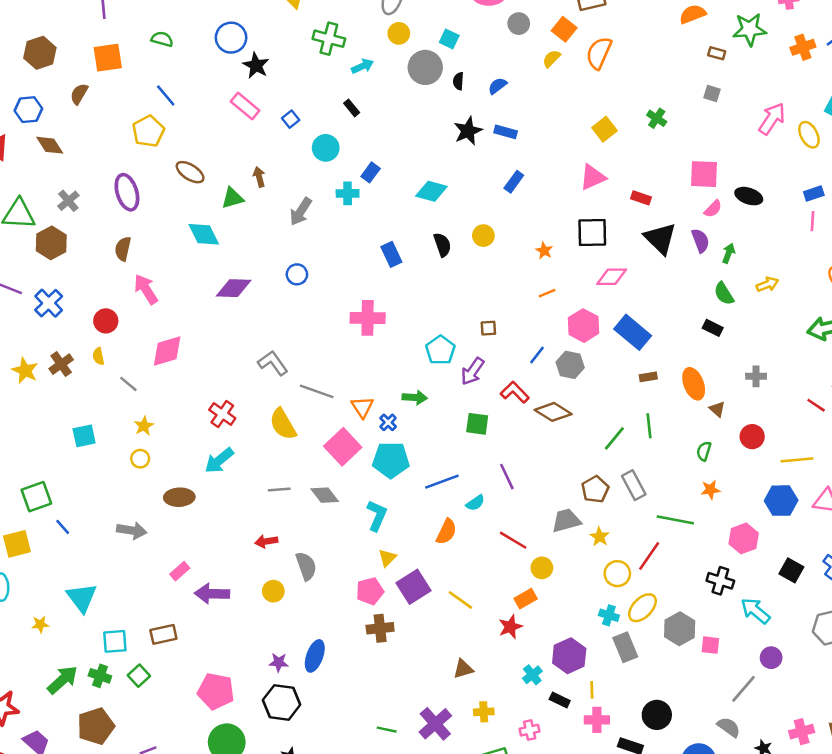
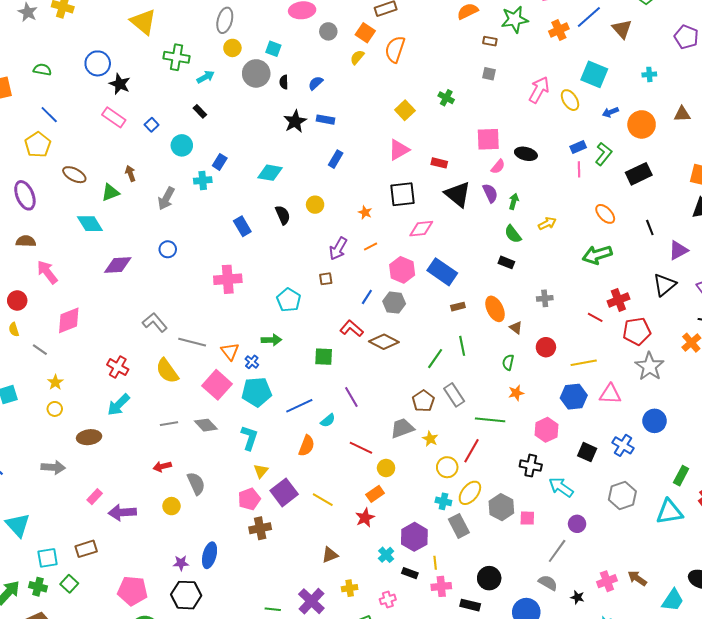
brown semicircle: (123, 249) -> (26, 241), turned 84
purple arrow: (473, 371) -> (338, 249), moved

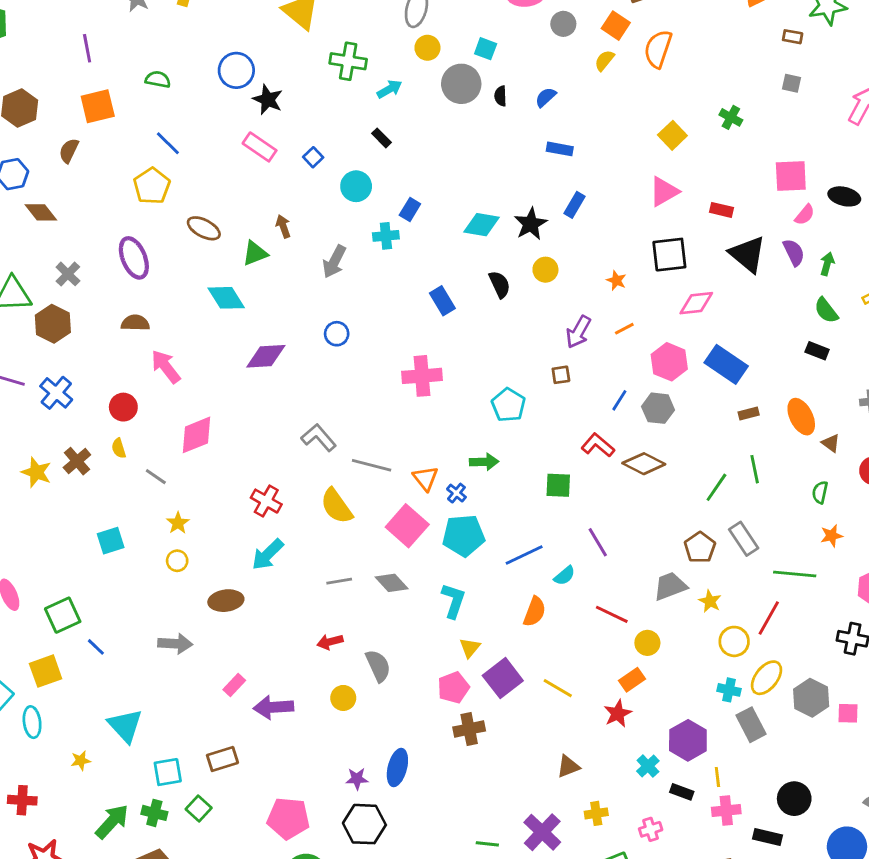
black star: (295, 121) -> (531, 224), moved

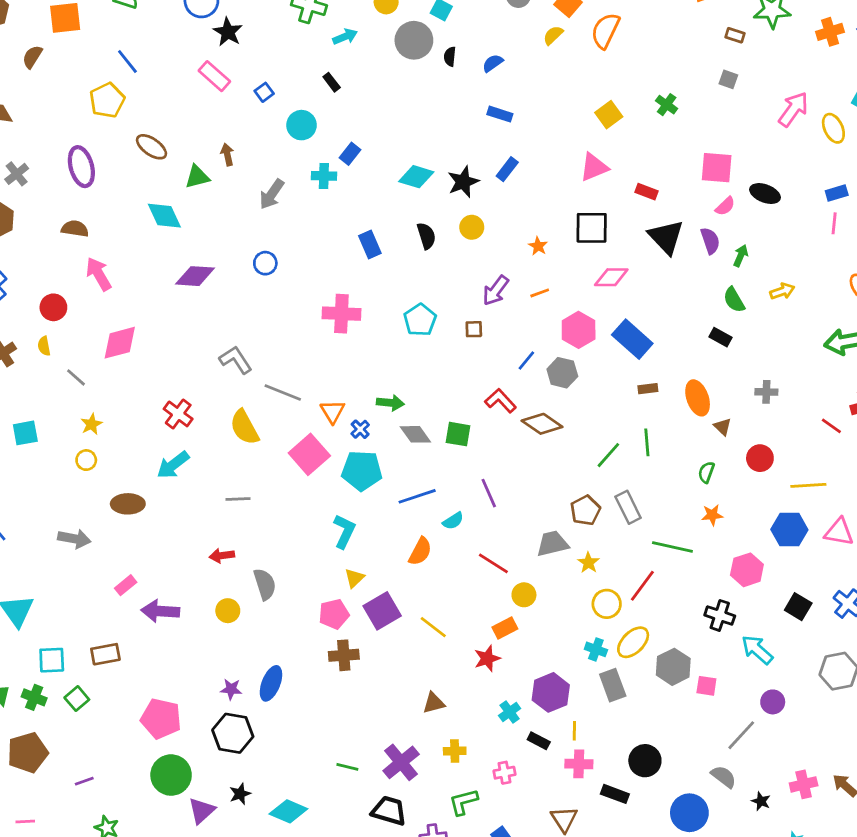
cyan pentagon: (508, 405) -> (420, 320), moved
gray diamond: (392, 583) -> (415, 434), moved

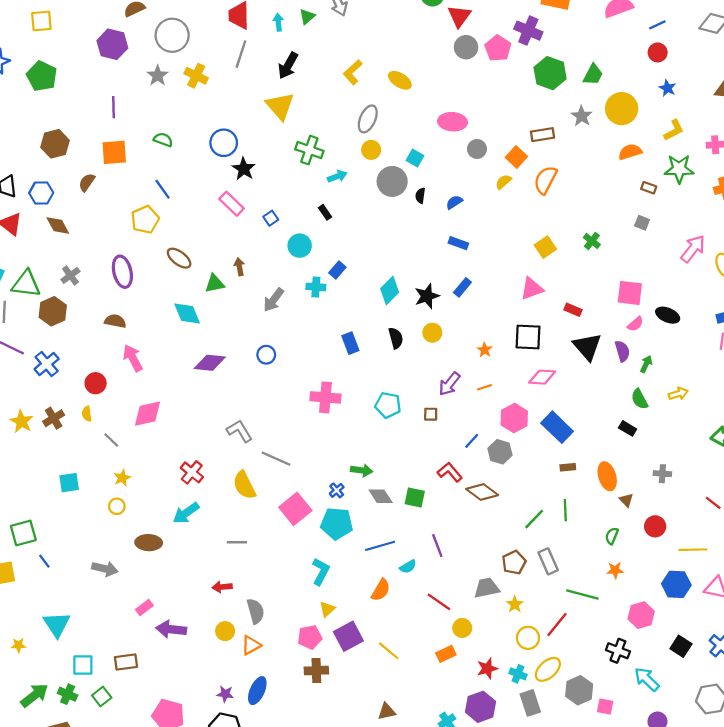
cyan diamond: (416, 177) -> (390, 290), turned -64
cyan pentagon: (420, 320) -> (388, 405), turned -30
orange triangle: (332, 411) -> (251, 645), moved, turned 30
red star: (487, 658) -> (487, 668), moved

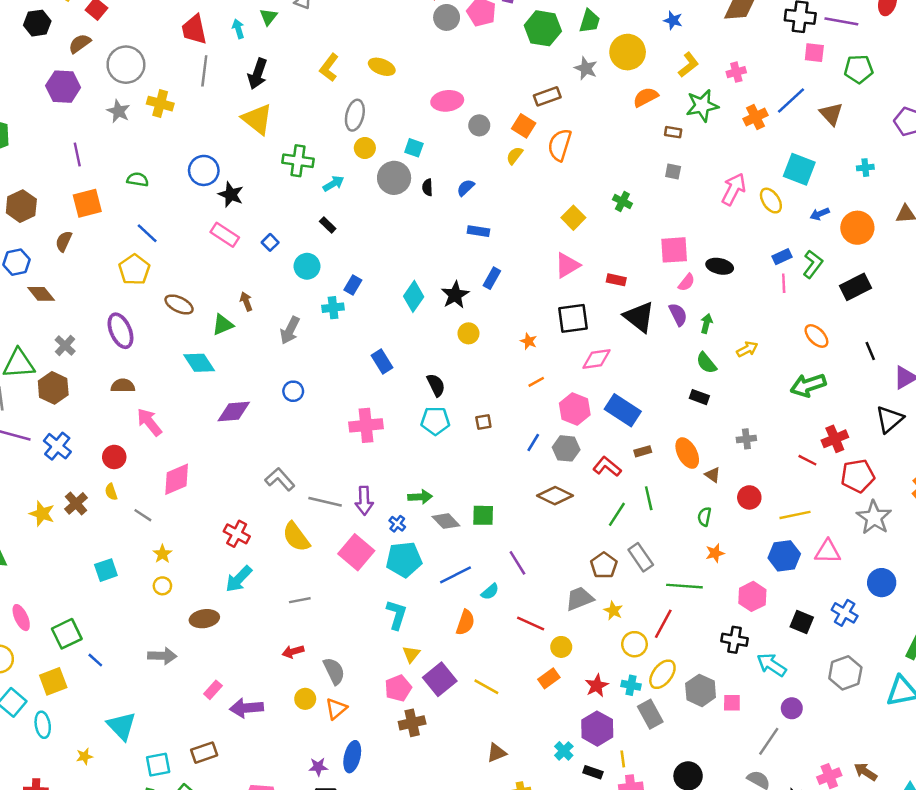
black semicircle: (396, 338) -> (436, 385), moved
purple arrow: (449, 384) -> (364, 501), moved, turned -30
red L-shape: (450, 472) -> (607, 467), moved

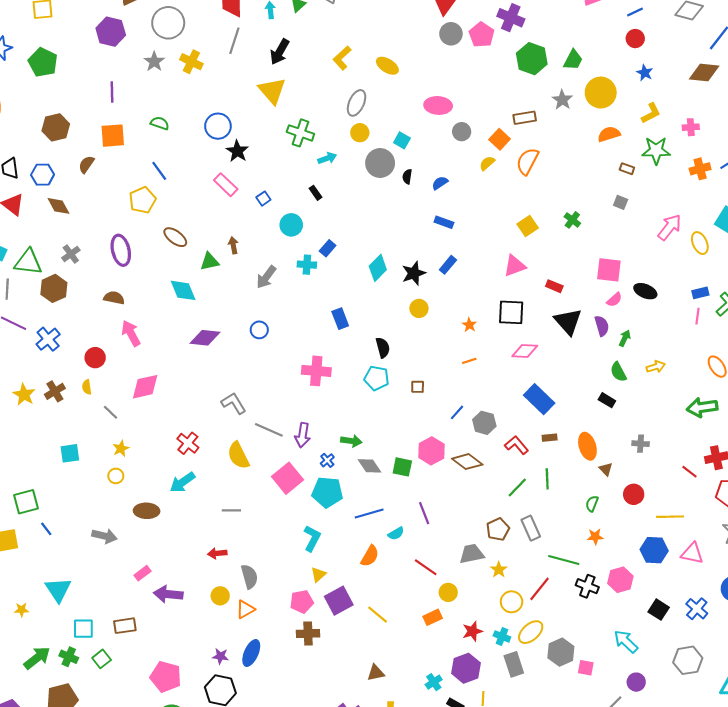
pink hexagon: (575, 409) -> (431, 451), moved
black cross: (735, 640) -> (587, 586), moved

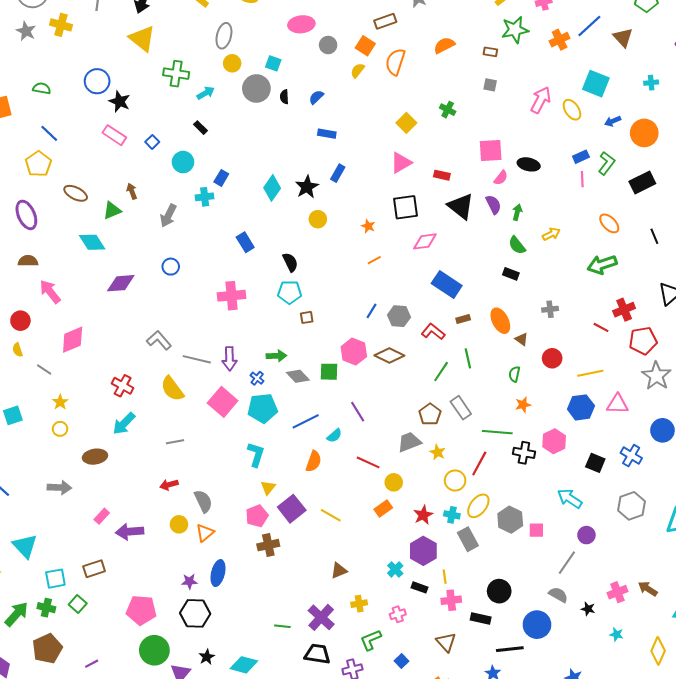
orange semicircle: (609, 134) -> (444, 45), moved
brown square: (418, 387) -> (307, 317), moved

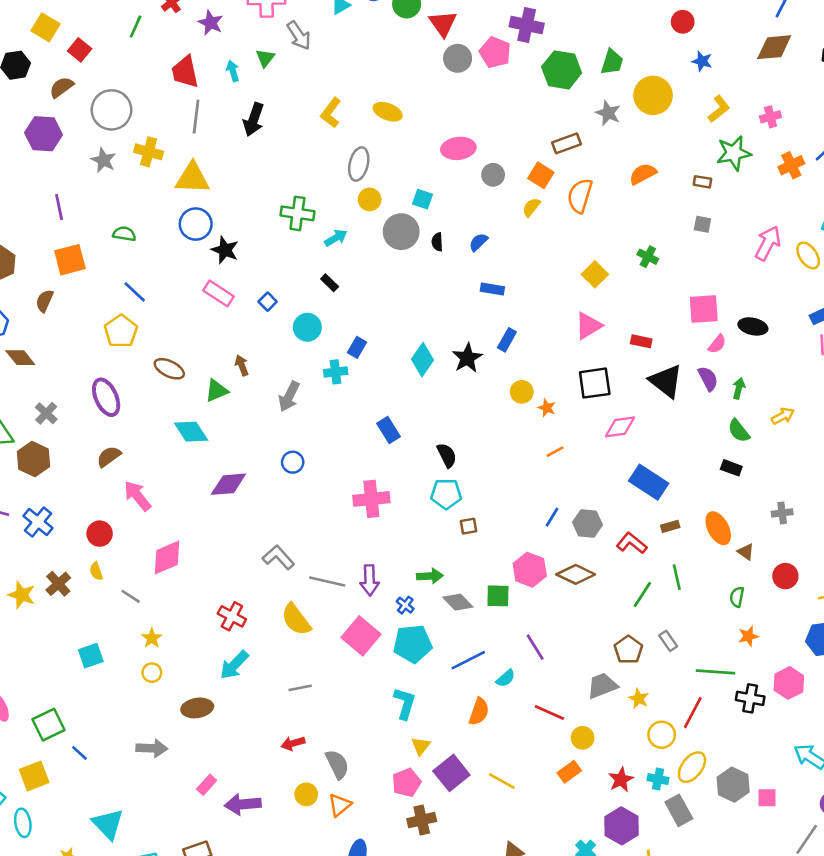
yellow triangle: (142, 39) -> (192, 178), moved, turned -36
yellow circle: (318, 219) -> (522, 392), moved
brown semicircle: (28, 261) -> (109, 457), turned -36
gray rectangle: (461, 408) -> (668, 641), size x0.7

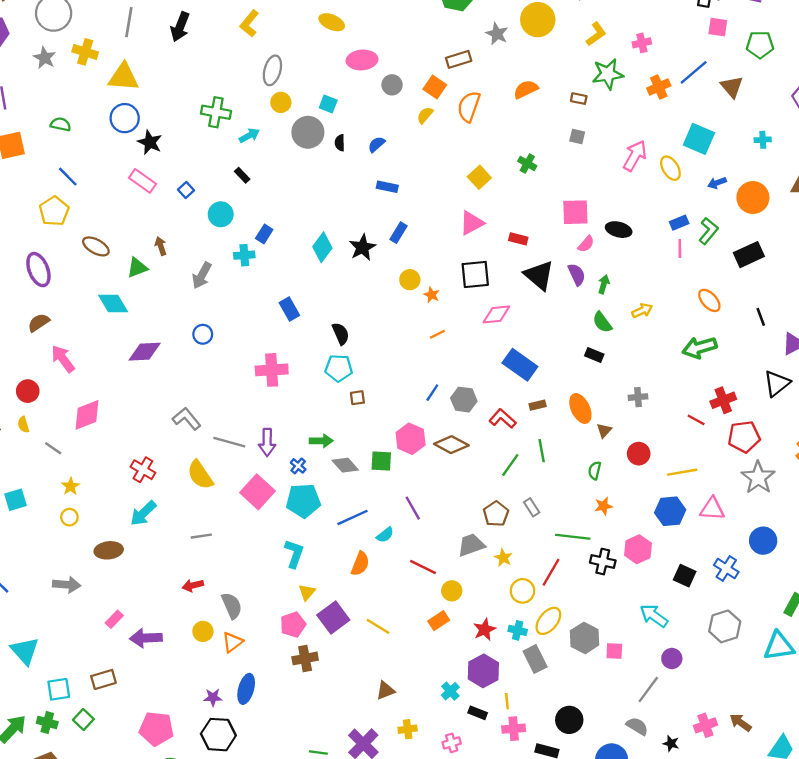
yellow ellipse: (388, 112) -> (332, 22), moved
brown triangle: (746, 552) -> (604, 431), turned 35

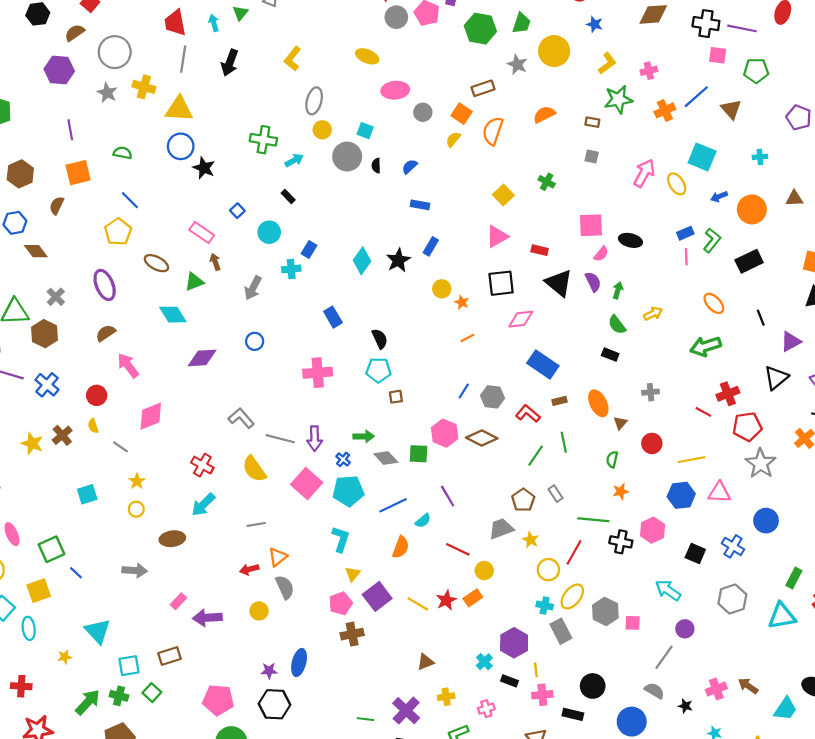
pink rectangle: (143, 181) -> (202, 233), moved
red star: (485, 629) -> (446, 600), moved
orange triangle: (232, 642) -> (278, 557), moved

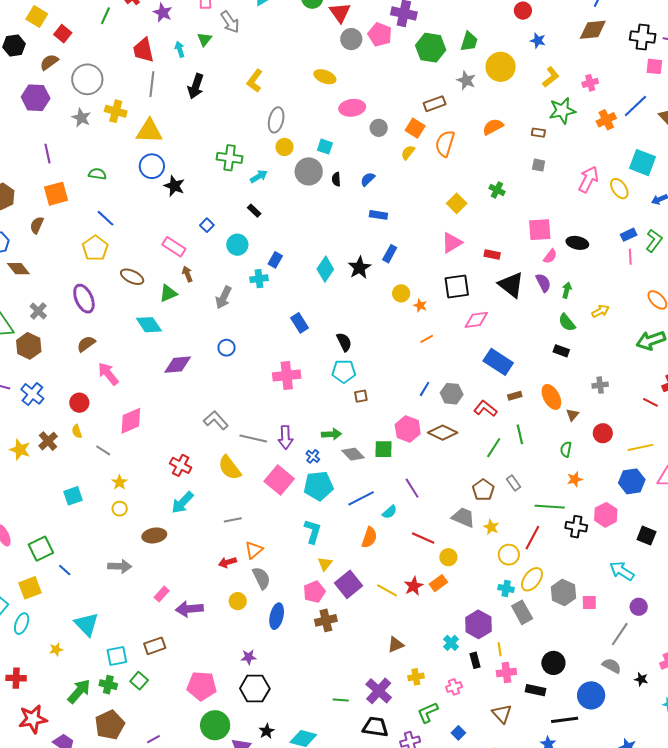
gray trapezoid: (501, 529) -> (463, 517), turned 45
cyan ellipse: (29, 628) -> (22, 624), turned 30
blue ellipse: (299, 662) -> (277, 616), moved
black rectangle: (509, 681) -> (475, 660), turned 56

